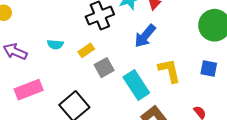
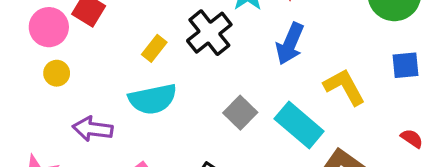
cyan semicircle: (55, 44) -> (153, 99), size x1.8
yellow rectangle: (86, 50) -> (154, 48), moved

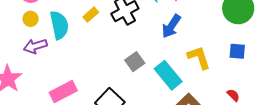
cyan semicircle: (153, 99) -> (59, 25), moved, turned -100
purple arrow: (93, 129) -> (35, 46), moved, turned -35

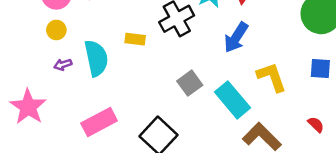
yellow rectangle: (91, 15) -> (135, 39), moved, turned 49
cyan semicircle: (59, 25) -> (96, 58), moved
purple arrow: (35, 46) -> (63, 65), size x0.6

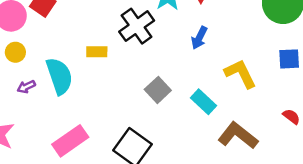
blue arrow: (236, 38) -> (199, 38), size x0.7
cyan rectangle: (233, 100) -> (203, 102), size x0.7

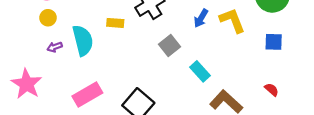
yellow L-shape: (240, 74) -> (232, 20), moved
gray square: (158, 90) -> (170, 45), moved

